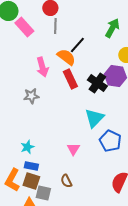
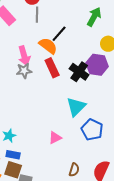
gray star: (31, 96) -> (24, 71), moved
pink triangle: (73, 149) -> (55, 138), turned 32
brown semicircle: (66, 181) -> (74, 170), moved, turned -136

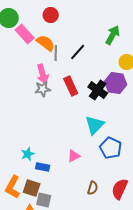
gray line: (37, 15) -> (56, 53), moved
orange semicircle: (48, 46) -> (46, 43), moved
blue rectangle: (13, 155) -> (43, 167), moved

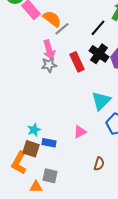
black line: (78, 52) -> (98, 28), moved
gray line: (56, 53) -> (62, 29), turned 49
black cross: (98, 90) -> (99, 54), moved
brown square: (32, 188) -> (31, 149), moved

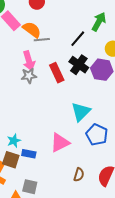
gray line: (62, 29) -> (42, 40), turned 35
pink triangle: (80, 132) -> (60, 143), size x1.5

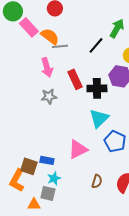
black cross: (79, 65) -> (97, 88), moved, turned -36
gray star: (29, 76) -> (49, 96), moved
cyan star: (14, 141) -> (54, 178), moved

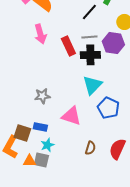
gray line: (60, 46) -> (89, 37), moved
gray star: (49, 96) -> (42, 96), moved
pink triangle: (78, 149) -> (71, 116), turned 45
orange triangle: (34, 204) -> (29, 161), moved

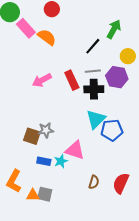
pink arrow: (40, 34) -> (42, 80), moved, turned 78
blue pentagon: (108, 108) -> (112, 130), moved, turned -30
brown square: (22, 133) -> (32, 136), moved
cyan star: (47, 145) -> (61, 161), moved

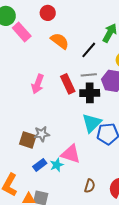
orange semicircle: (47, 37) -> (60, 41), moved
pink arrow: (42, 80) -> (38, 84), turned -42
blue rectangle: (44, 161) -> (40, 165), turned -48

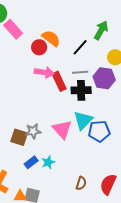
red circle: (48, 13) -> (39, 47), moved
pink arrow: (38, 84) -> (44, 72), moved, turned -102
pink triangle: (71, 154) -> (62, 129), moved, turned 30

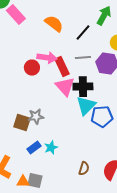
red circle: (39, 47) -> (32, 68), moved
black cross: (81, 90) -> (83, 87), moved
pink triangle: (62, 129) -> (65, 87), moved

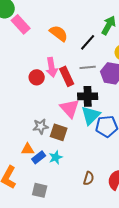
pink arrow: (47, 58) -> (52, 67), turned 72
pink triangle: (65, 87) -> (70, 108), moved
brown square: (22, 123) -> (59, 132), moved
orange triangle: (23, 182) -> (28, 149), moved

